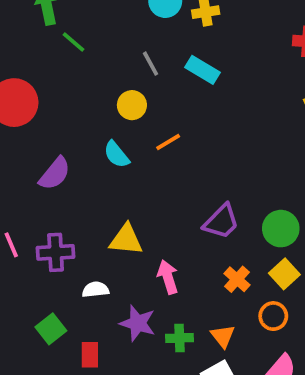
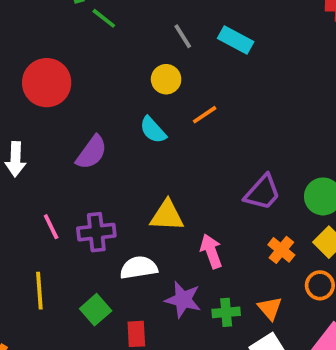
white semicircle: (95, 290) -> (139, 268), size x1.4

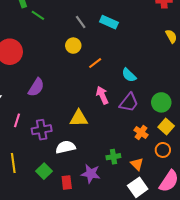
cyan semicircle: (153, 130) -> (129, 75), moved
pink line: (51, 227) -> (17, 120), moved, turned 48
pink arrow: (211, 251) -> (102, 95), moved
purple star: (183, 300) -> (91, 174), moved
green cross: (226, 312) -> (113, 157), moved

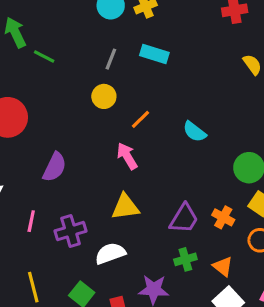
gray line: (81, 22) -> (111, 59), turned 64
pink arrow: (102, 95) -> (127, 156), moved
purple trapezoid: (129, 102) -> (184, 219), moved

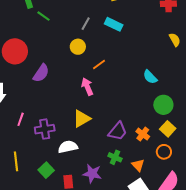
cyan semicircle: (195, 132) -> (150, 77), moved
purple semicircle: (55, 167) -> (41, 73), moved
yellow triangle: (125, 207) -> (82, 119), turned -30
green cross: (185, 259) -> (115, 157), turned 32

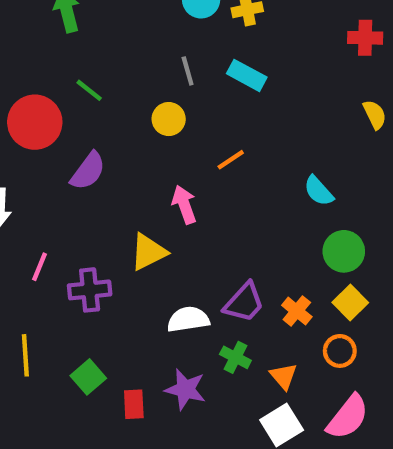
green line: (44, 16) -> (89, 90), moved
gray line: (86, 24) -> (188, 71), turned -48
orange line: (99, 64) -> (231, 160), moved
yellow triangle: (82, 119) -> (148, 252), moved
white semicircle: (68, 147) -> (188, 319), moved

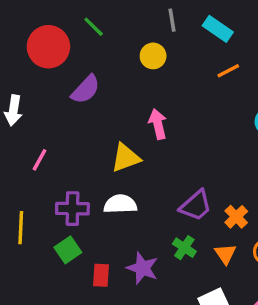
orange line: (231, 160) -> (228, 71), moved
purple cross: (90, 290) -> (72, 209), moved
white semicircle: (188, 319) -> (120, 204), moved
orange triangle: (284, 376) -> (225, 254), moved

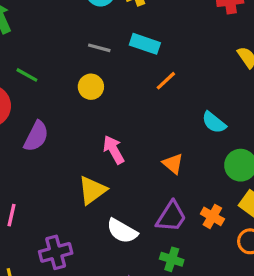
gray line: (172, 20) -> (99, 48), turned -50
white semicircle: (120, 204) -> (122, 231), moved, turned -132
orange triangle: (225, 254) -> (173, 164), moved

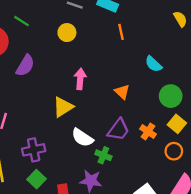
orange line: (166, 81) -> (121, 32), turned -63
pink arrow: (114, 150) -> (80, 79), turned 30
green cross: (172, 259) -> (103, 155), moved

